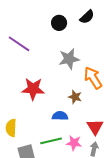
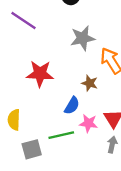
blue semicircle: (60, 116) -> (72, 106), turned 119
pink star: (74, 143) -> (88, 123), moved

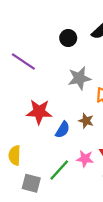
blue semicircle: (72, 106) -> (63, 130), moved
green line: (61, 135) -> (59, 170), turned -35
gray square: (32, 149) -> (31, 183), turned 30

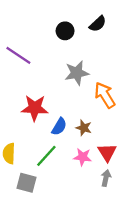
brown star: (86, 121) -> (84, 128), moved
green line: (59, 170) -> (46, 156), moved

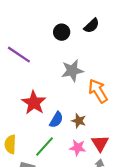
red star: (35, 108) -> (34, 103), turned 30

